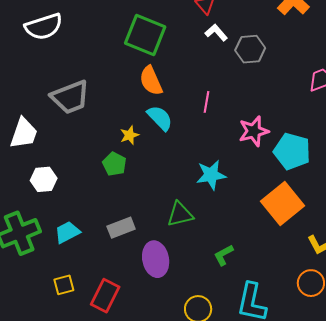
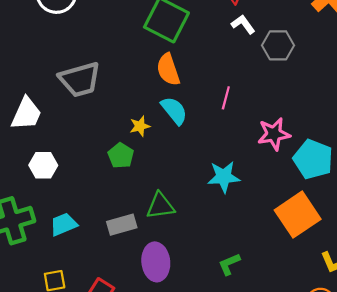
green triangle: (180, 214) -> (160, 206), moved

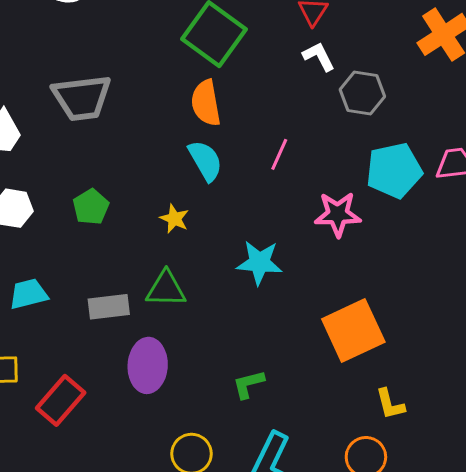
yellow star: (140, 126) -> (174, 219), moved, turned 30
green pentagon: (121, 156) -> (91, 207), moved
cyan pentagon: (313, 159) -> (394, 170), moved, turned 30

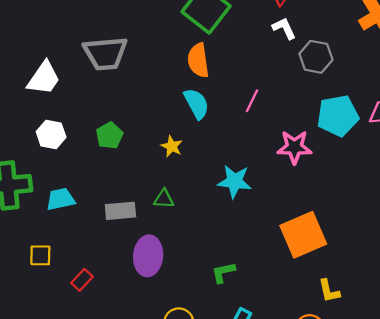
green triangle: (166, 289) -> (164, 199), size x0.7
red rectangle: (61, 400) -> (82, 280), size x0.6

